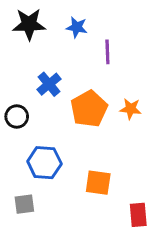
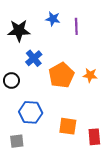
black star: (29, 24) -> (19, 31), moved
purple line: (107, 52) -> (76, 26), moved
red rectangle: (138, 215) -> (94, 137), moved

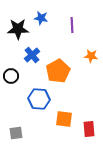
blue star: (53, 19) -> (41, 18), moved
orange star: (90, 75) -> (91, 56), moved
blue hexagon: (31, 112) -> (39, 99), moved

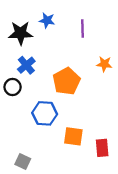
blue cross: (32, 55) -> (26, 65), moved
gray square: (16, 133) -> (23, 162), moved, turned 32

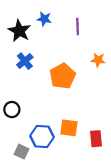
black star: (21, 33) -> (19, 31), turned 30
black circle: (13, 87) -> (12, 110), moved
blue hexagon: (45, 113) -> (42, 136), moved

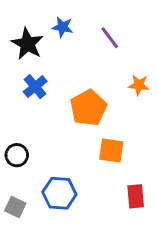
purple line: (78, 27) -> (110, 38), turned -35
orange square: (69, 128) -> (111, 151), moved
gray square: (22, 152) -> (15, 207), moved

